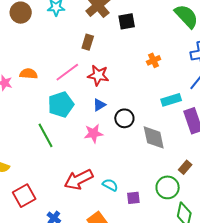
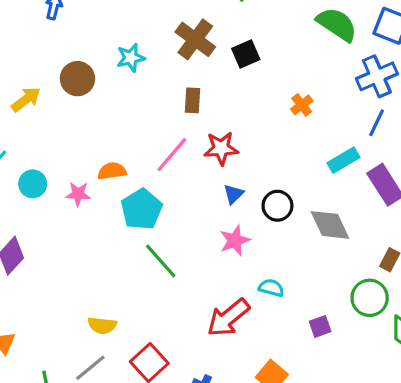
cyan pentagon: (61, 105) -> (142, 209), moved
cyan semicircle: (110, 185) -> (271, 288), moved

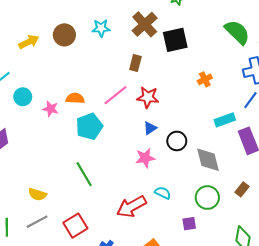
black square: (246, 54) -> (175, 40), size x1.4
green line: (161, 261) -> (84, 174), moved
green circle: (370, 298) -> (207, 198), moved
yellow semicircle: (102, 325) -> (37, 194), moved

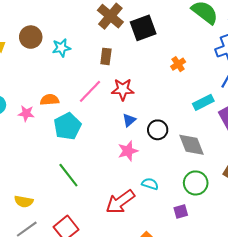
cyan star: (101, 28) -> (61, 48), moved

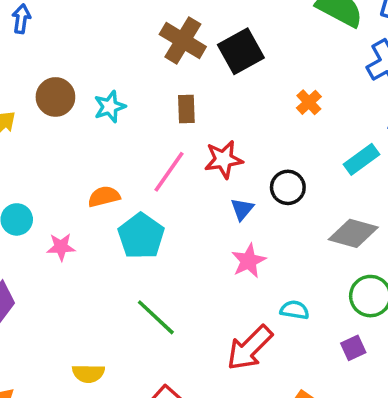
pink star: (26, 113) -> (61, 247), moved
black circle: (158, 130) -> (288, 187), moved
gray diamond: (192, 145) -> (353, 233), turned -44

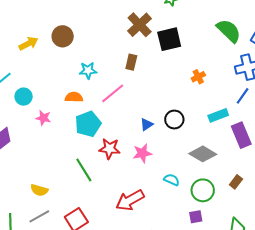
cyan star: (110, 107) -> (88, 70), moved
red star: (223, 159) -> (110, 149), moved
cyan semicircle: (295, 310) -> (172, 180), moved
purple square: (353, 348) -> (196, 217), moved

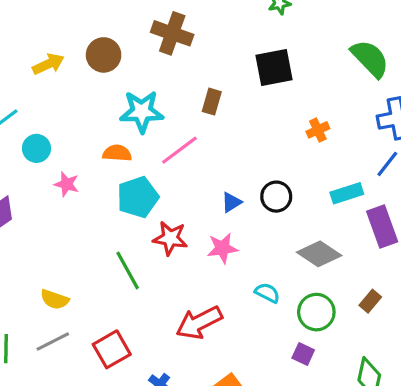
brown cross: (140, 25) -> (172, 33), moved, turned -30
cyan star: (88, 70) -> (142, 112), size x1.5
purple square: (196, 217) -> (303, 354), turned 32

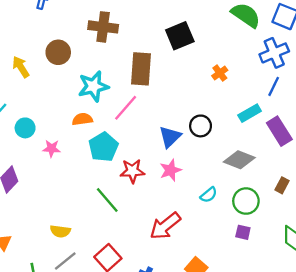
yellow arrow: (48, 64) -> (21, 67), turned -85
brown rectangle: (212, 102) -> (141, 69), size x1.8
blue triangle: (231, 202) -> (170, 137), size x1.5
cyan semicircle: (267, 293) -> (209, 195), turned 126

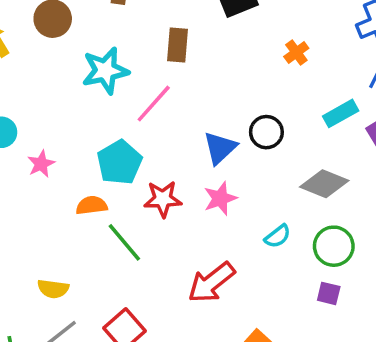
brown rectangle: (141, 69) -> (178, 45), size x0.7
orange semicircle: (82, 119) -> (92, 205), moved
pink star: (52, 148) -> (41, 164), turned -30

